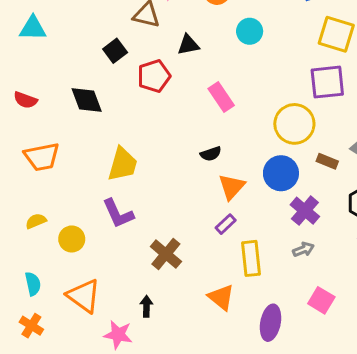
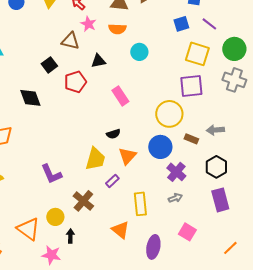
yellow trapezoid: (123, 164) -> (95, 159), moved
purple rectangle: (226, 224) -> (112, 181), moved
yellow circle: (72, 239) -> (55, 217), moved

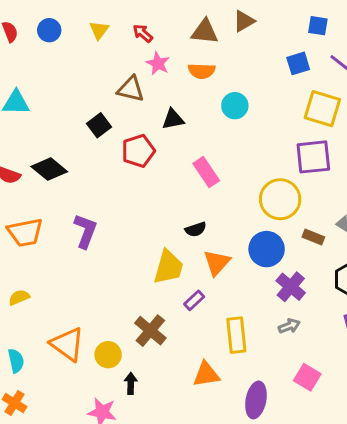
black diamond: (30, 98) -> (49, 169), moved, turned -30
purple L-shape: (51, 174) -> (85, 231), moved, turned -135
orange triangle: (28, 229) -> (67, 344), moved
orange triangle: (120, 230) -> (206, 374), turned -48

